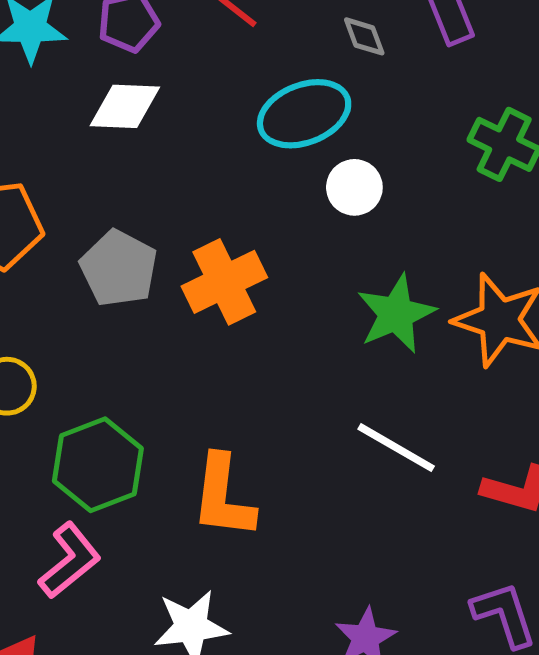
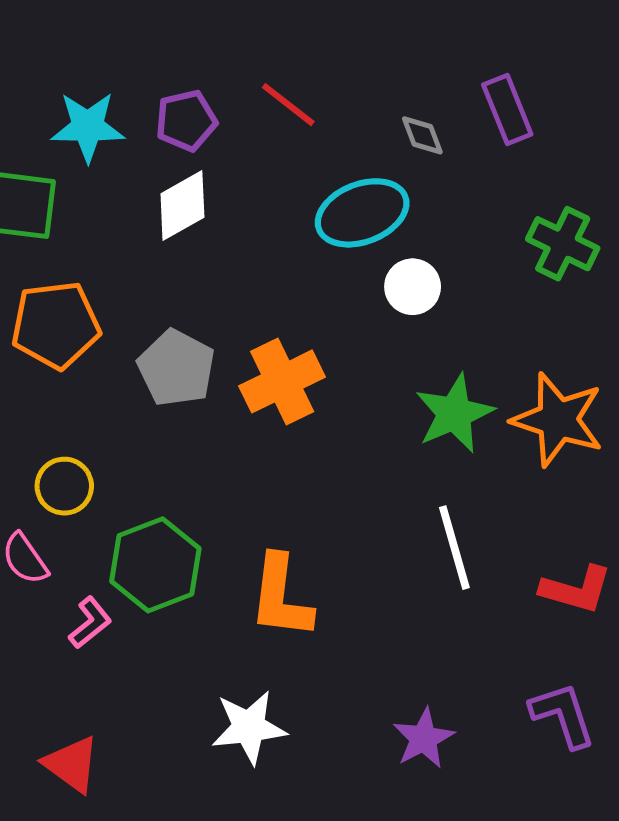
white diamond: (125, 106) -> (182, 206), turned -32
white line: (396, 448) -> (454, 548), turned 44
pink L-shape: (70, 560) -> (90, 623), moved, size x0.7

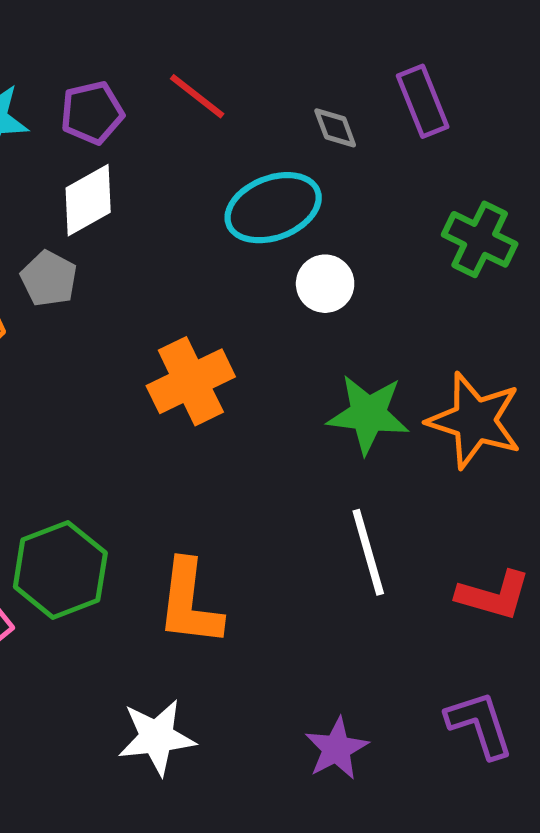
gray pentagon: (176, 368) -> (49, 279), moved, size x0.7
green star: (454, 413) -> (368, 414), turned 30

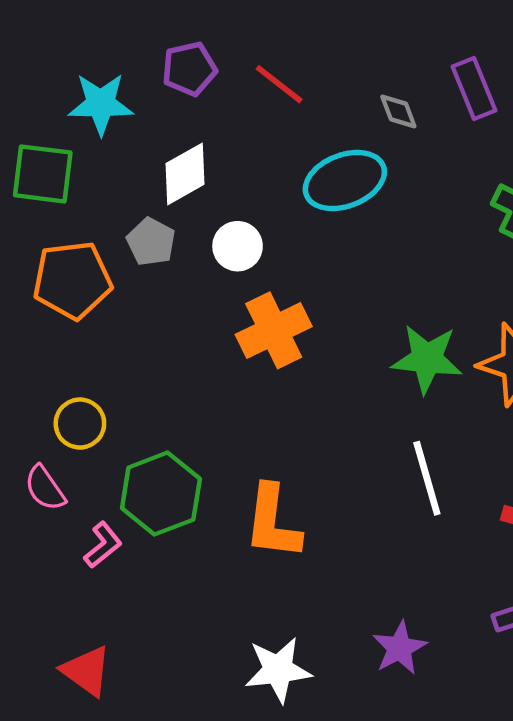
purple pentagon: (92, 113) -> (189, 69), moved
white circle: (325, 284) -> (238, 246), moved
white star: (157, 737) -> (278, 670), moved

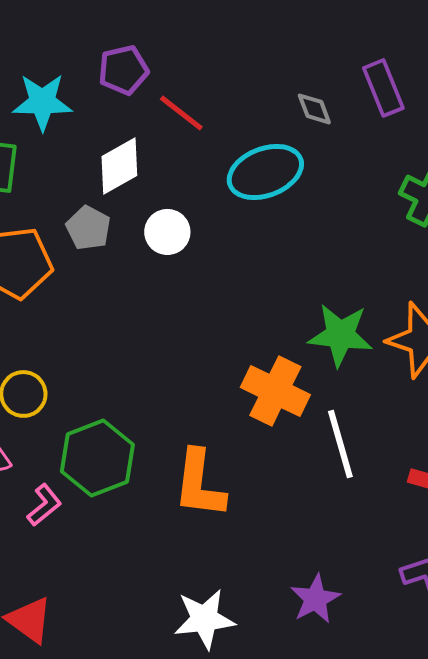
red line: (279, 84) -> (181, 113), moved
orange cross: (274, 330) -> (275, 391), moved, turned -38

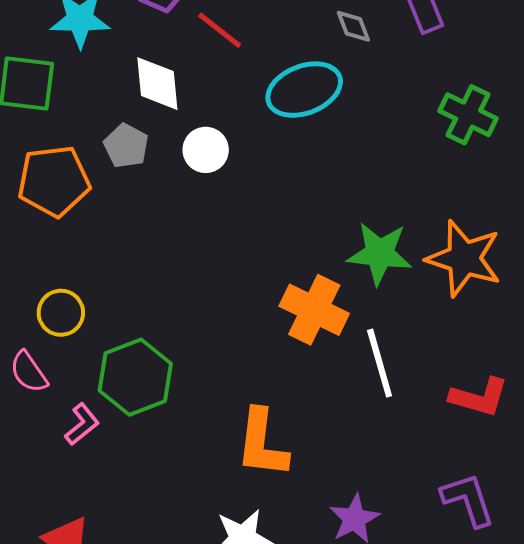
white diamond: (119, 166) -> (157, 84), turned -66
orange L-shape: (199, 484) -> (262, 443), moved

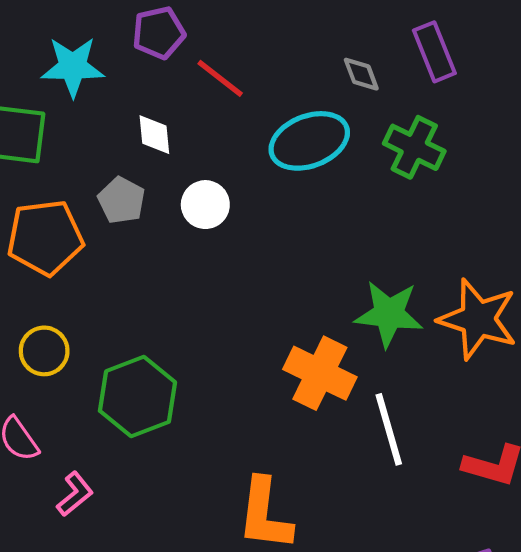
white diamond: (157, 84) -> (154, 135), size x0.7
green cross: (468, 115) -> (414, 147), moved
yellow circle: (61, 313) -> (44, 351), moved
green hexagon: (135, 377) -> (137, 397), moved

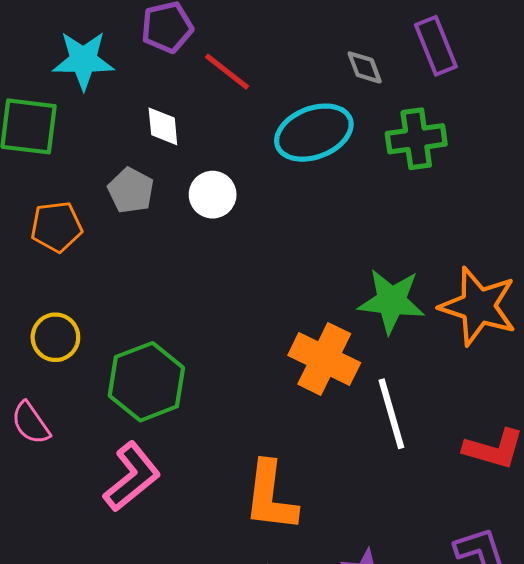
green cross: (414, 147) -> (416, 139), turned -34
orange pentagon: (45, 237) -> (56, 227), size x0.7
pink L-shape: (75, 494) -> (132, 477), moved, size x1.6

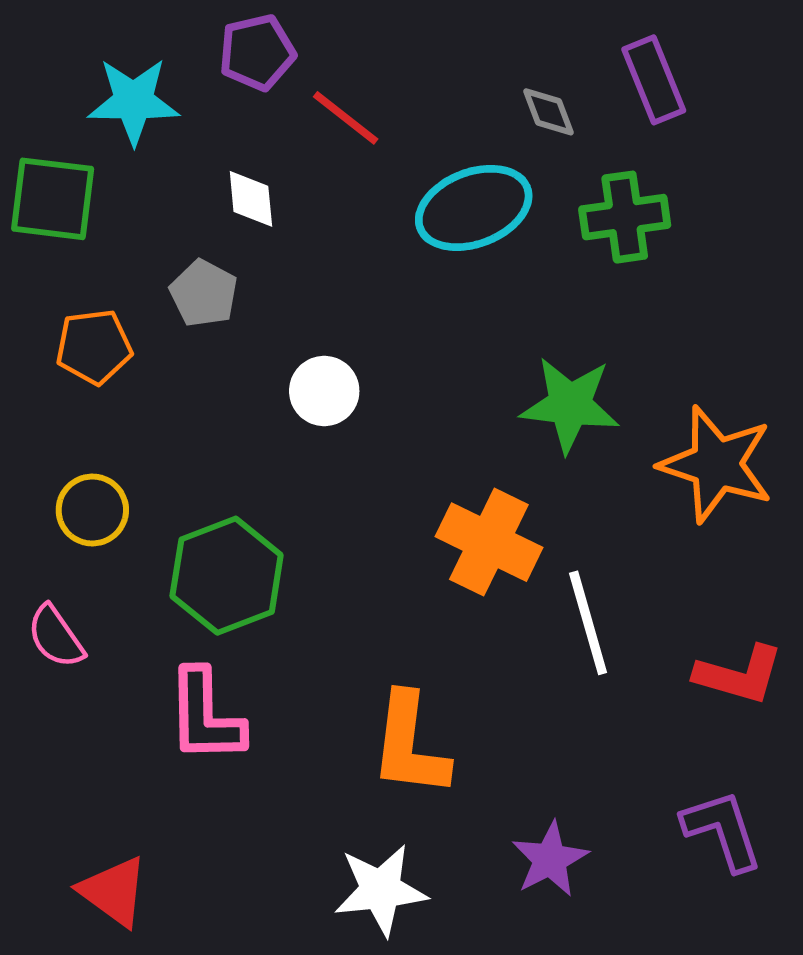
white circle: (213, 195) -> (324, 391), moved
green star: (391, 301) -> (570, 405), moved
pink L-shape: (132, 477) -> (205, 716), turned 128

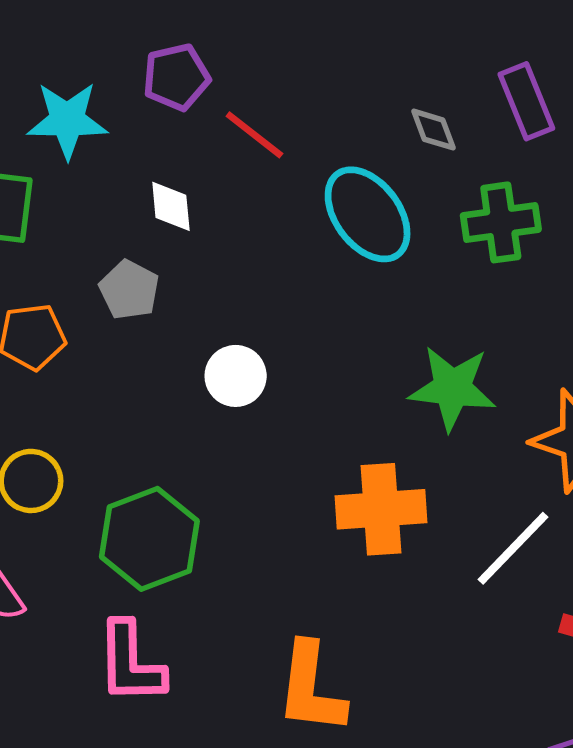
cyan ellipse: (474, 208) -> (368, 214), turned 74
orange cross: (489, 542) -> (381, 509), turned -30
white line: (588, 623) -> (513, 548), moved, turned 60

